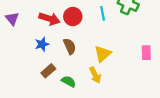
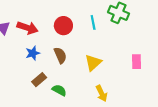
red arrow: (49, 19) -> (27, 28), moved
yellow arrow: (95, 75) -> (102, 93), moved

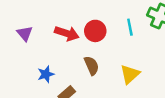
red arrow: (27, 28) -> (67, 33), moved
blue star: (33, 53) -> (46, 74), moved

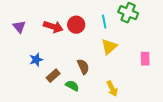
brown semicircle: (92, 66) -> (83, 67), moved
yellow triangle: (130, 74) -> (109, 47), moved

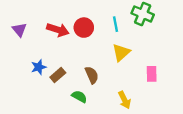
pink rectangle: (145, 59) -> (152, 74), moved
brown rectangle: (53, 76) -> (58, 75), moved

